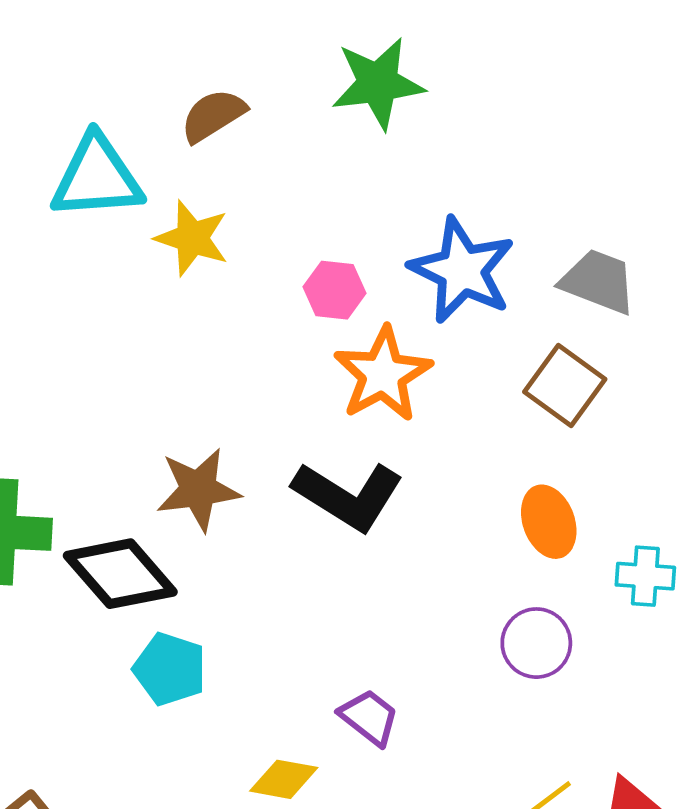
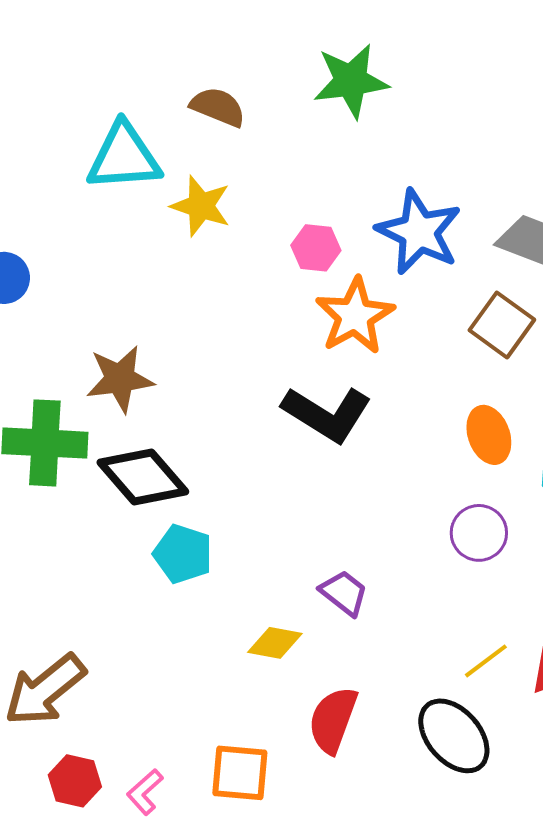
brown semicircle: (213, 115) -> (218, 107), turned 54
brown star: (198, 489) -> (120, 379), moved

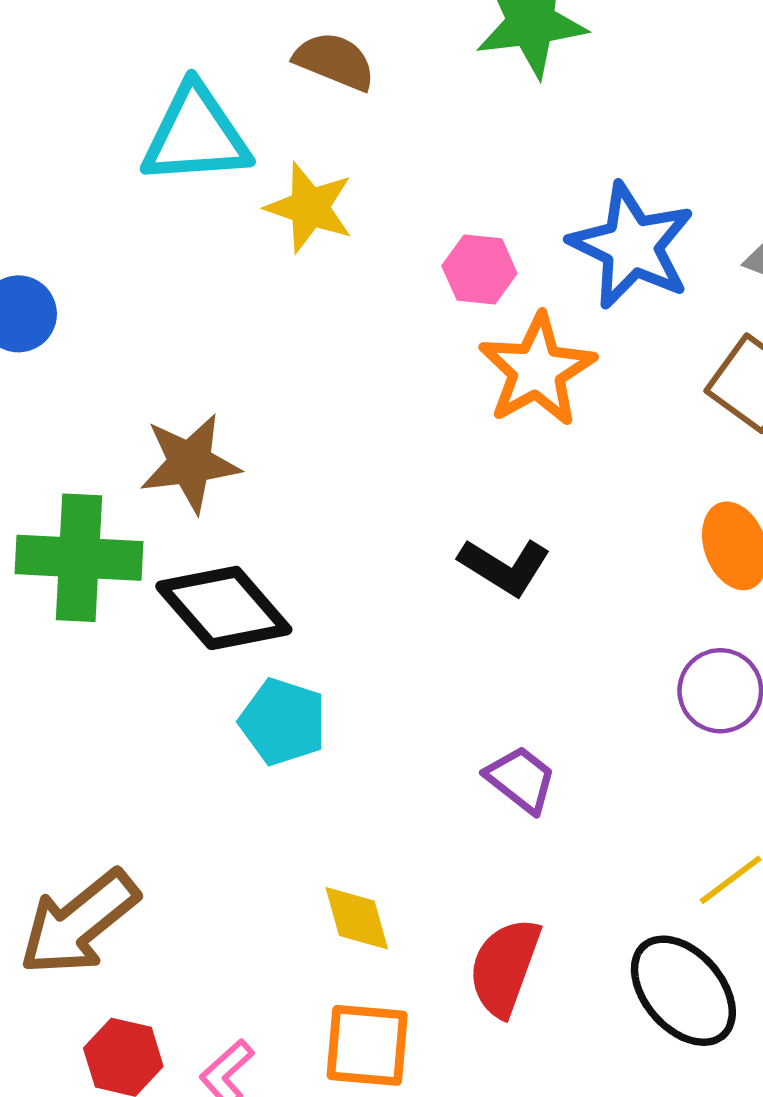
black L-shape: (327, 414) -> (505, 567), moved, size x0.7
yellow diamond: (275, 643) -> (357, 918), moved, turned 64

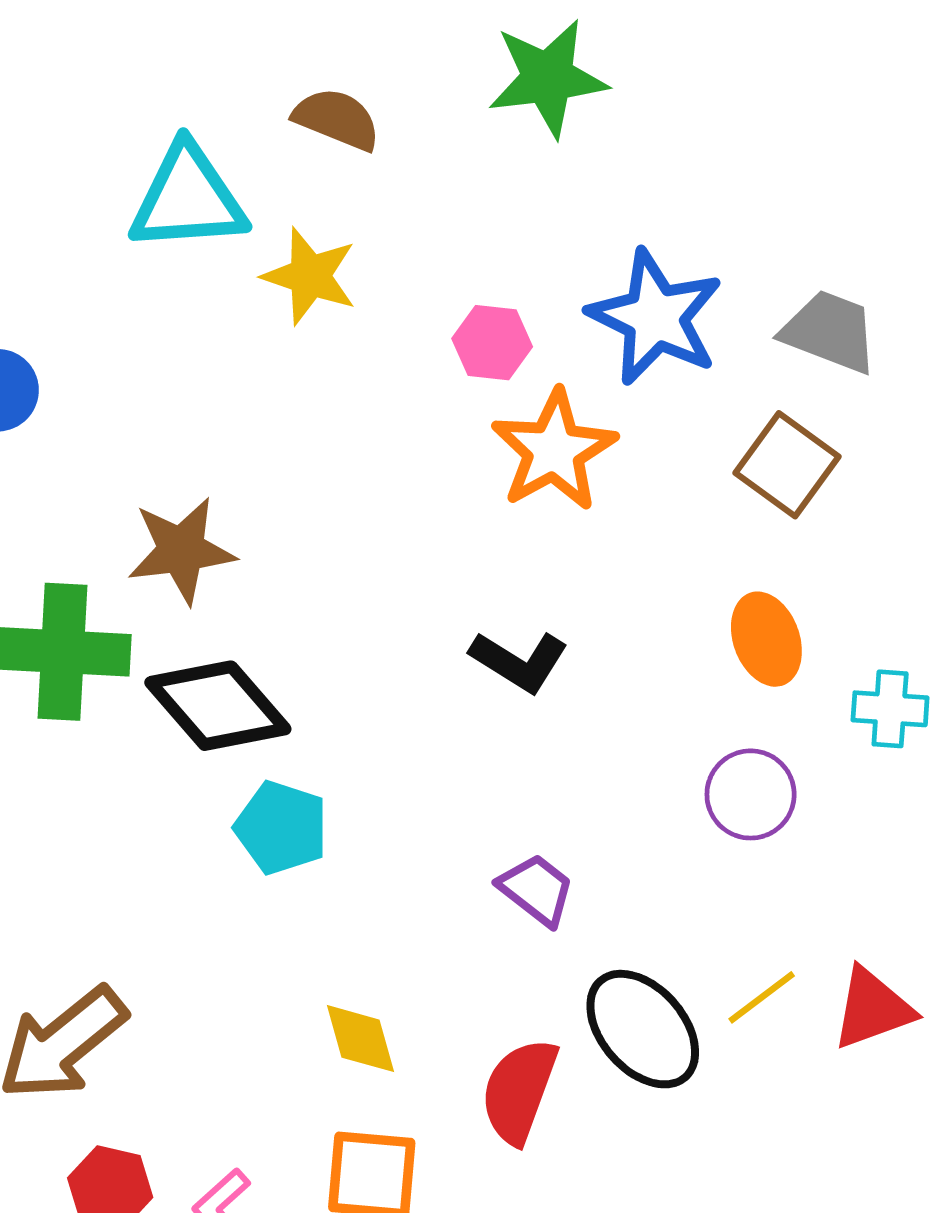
black ellipse: (683, 991) -> (643, 1029), moved

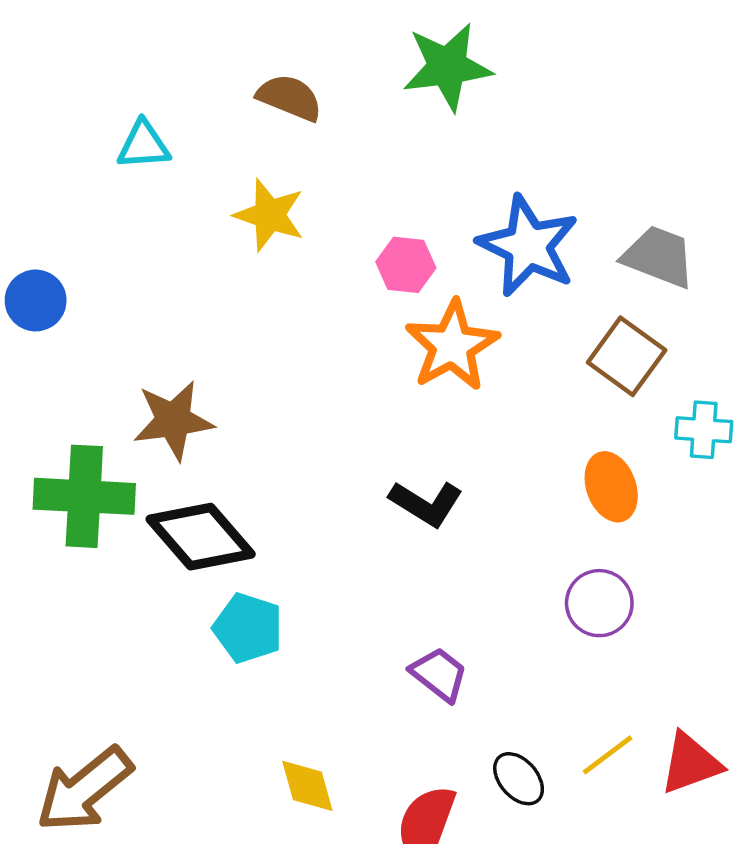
cyan triangle: (188, 198) -> (144, 145), moved, size x0.6
cyan cross: (890, 709) -> (704, 430), moved
black ellipse: (643, 1029) -> (519, 779), size x0.6

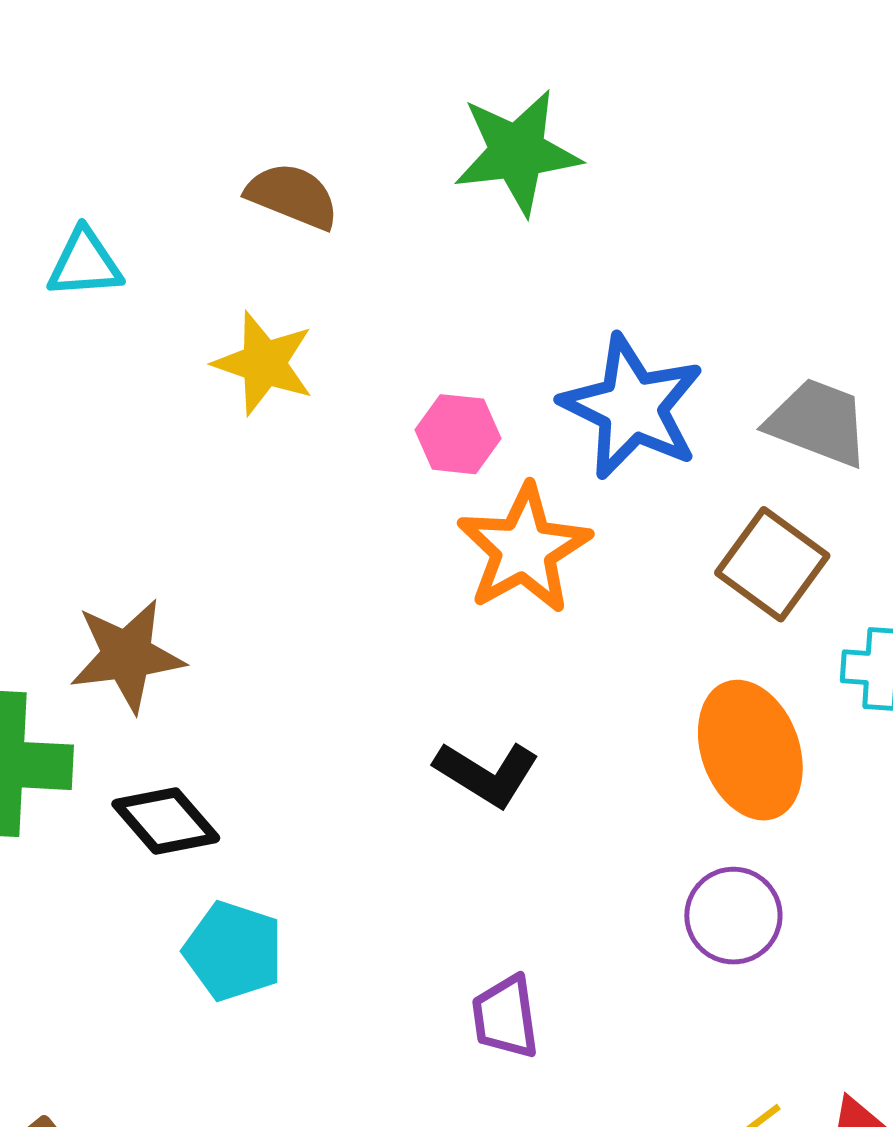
orange ellipse: (611, 487) -> (750, 750), size x1.4
black diamond: (201, 537) -> (166, 821), size x0.7
purple trapezoid: (439, 674) -> (505, 1017), turned -136

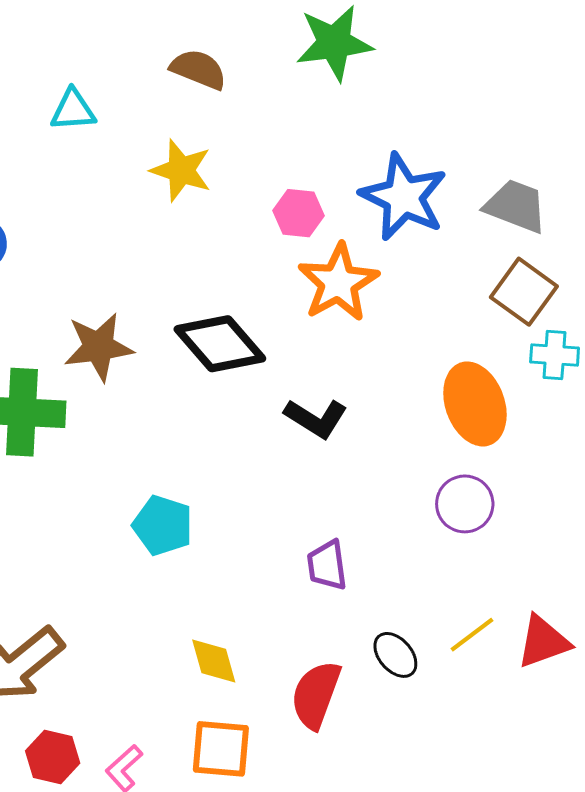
brown square: (772, 564) -> (524, 292), moved
black diamond: (166, 821) -> (220, 344), moved, size x1.4

